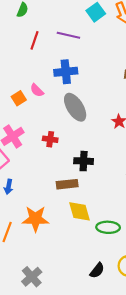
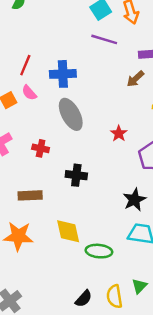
purple line: (68, 35) -> (104, 39), moved
red line: (34, 40) -> (25, 65), moved
brown rectangle: (67, 184) -> (30, 195), moved

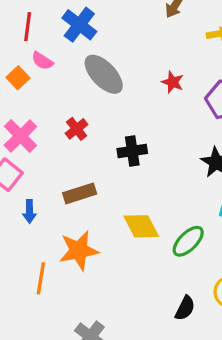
blue cross: (63, 74) -> (79, 25), turned -35
red cross: (41, 148) -> (77, 129), turned -35
green ellipse: (99, 251) -> (188, 241), turned -35

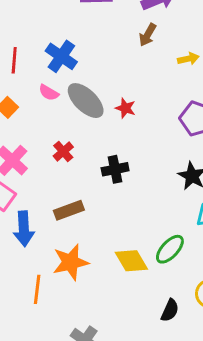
pink semicircle: (42, 61) -> (49, 93), moved
red star: (173, 82) -> (125, 108), moved
blue arrow: (29, 211) -> (24, 229), size x1.6
yellow diamond: (141, 226) -> (131, 261), moved

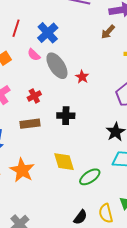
brown rectangle: (69, 210) -> (30, 124), moved
yellow diamond: (131, 261) -> (64, 162), moved
orange star: (70, 262) -> (22, 170), turned 30

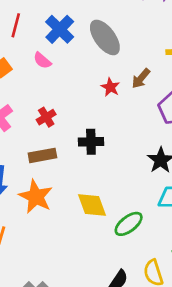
brown arrow: (108, 32) -> (141, 78), moved
gray ellipse: (57, 66) -> (105, 37), moved
orange star: (22, 170) -> (36, 197), moved

